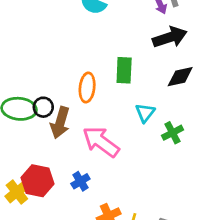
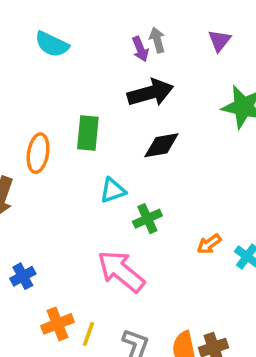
cyan triangle: (145, 113) -> (113, 190), turned 30
pink arrow: (101, 142) -> (121, 271), moved

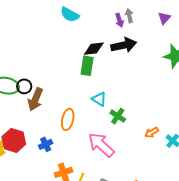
black diamond: (161, 145) -> (94, 49), moved
orange ellipse: (38, 153) -> (68, 119), moved
cyan triangle: (113, 190) -> (99, 99), turned 49
green cross: (147, 219) -> (118, 116), turned -35

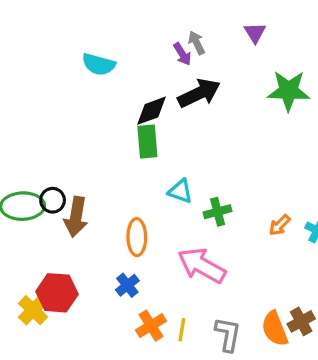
green cross: (118, 116) -> (218, 212), turned -35
blue cross: (46, 144) -> (127, 285), moved

